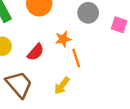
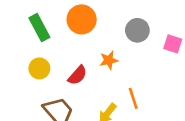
orange line: (76, 58) -> (133, 98), moved

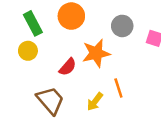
orange star: (109, 60) -> (96, 53), size x1.6
yellow circle: (39, 68) -> (28, 51), moved

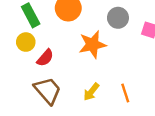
red semicircle: (68, 67) -> (45, 58), moved
orange line: (118, 88) -> (125, 93), moved

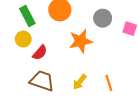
brown trapezoid: (48, 91) -> (42, 81), turned -30

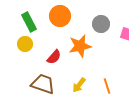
red semicircle: (40, 53) -> (54, 57), moved

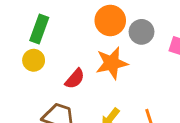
orange circle: (60, 16) -> (110, 20), moved
green rectangle: (29, 22) -> (39, 29), turned 48

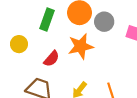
green rectangle: (39, 29) -> (47, 19), moved

